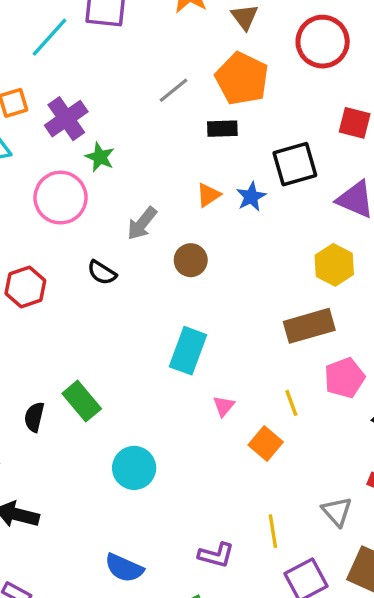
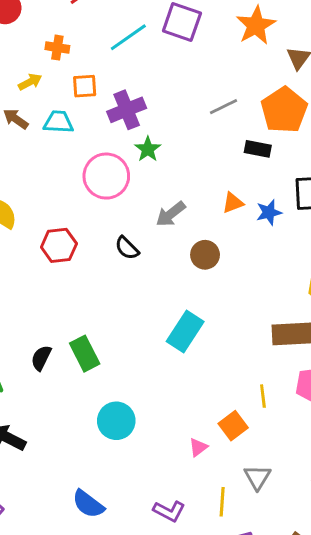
pink triangle: (224, 406) -> (198, 447), moved
gray triangle: (337, 511) -> (257, 477), moved

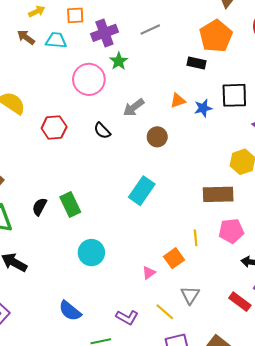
gray line: (224, 107) -> (150, 29), moved
yellow line: (222, 502) -> (165, 312), turned -54

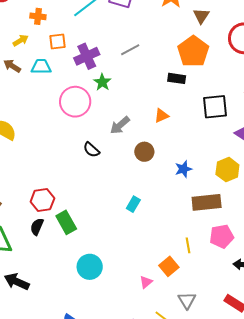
blue star: (203, 108) -> (183, 169), moved
red hexagon: (54, 127) -> (42, 200), moved
cyan rectangle: (142, 191) -> (133, 204), size x0.6

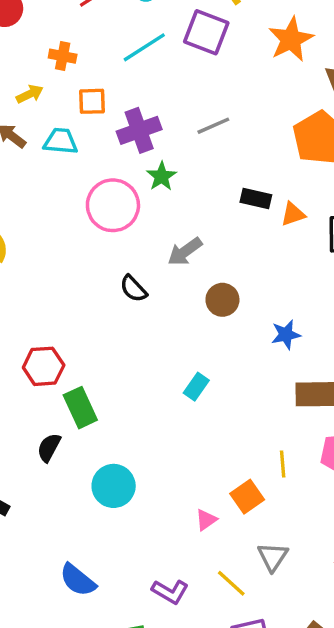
black rectangle: (177, 78) -> (256, 199), moved
orange triangle: (161, 116) -> (293, 214), moved
black semicircle: (37, 227) -> (49, 448), moved

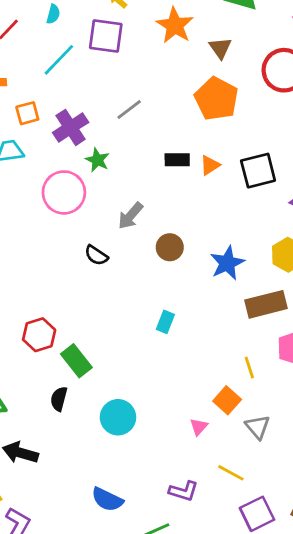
blue star: (286, 335) -> (227, 263), size x1.4
gray triangle: (273, 557) -> (258, 427), moved

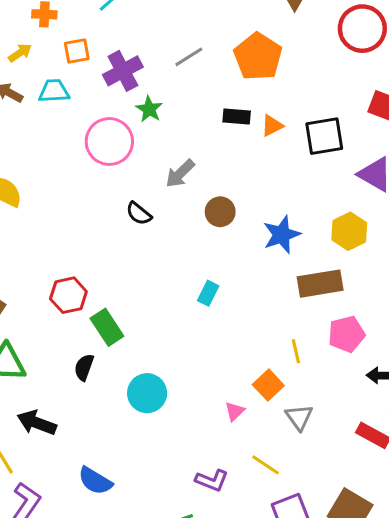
orange pentagon: (216, 99) -> (258, 57), moved
blue semicircle: (107, 499) -> (95, 481), moved

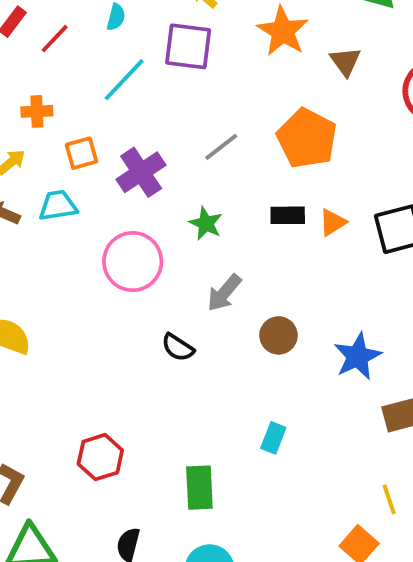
green star: (149, 109) -> (206, 223), moved
green rectangle: (107, 327) -> (199, 488), moved, turned 36

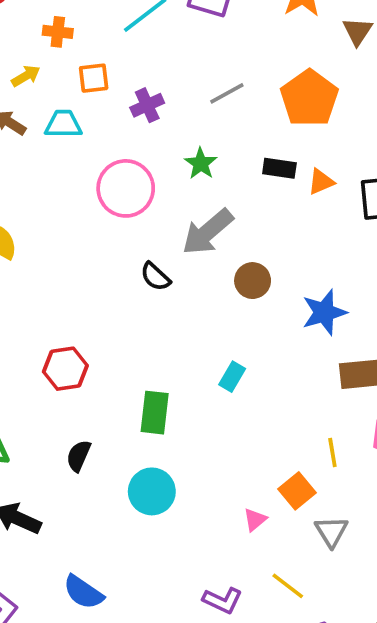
purple cross: (141, 172) -> (147, 105), size x0.7
gray arrow: (224, 293) -> (208, 232), size x1.4

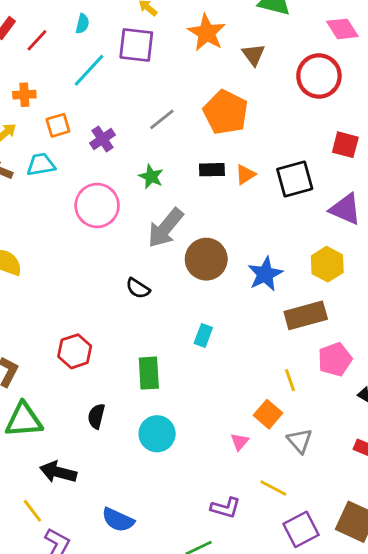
black semicircle: (155, 277) -> (138, 288), moved
brown circle: (253, 281) -> (206, 259), size x1.5

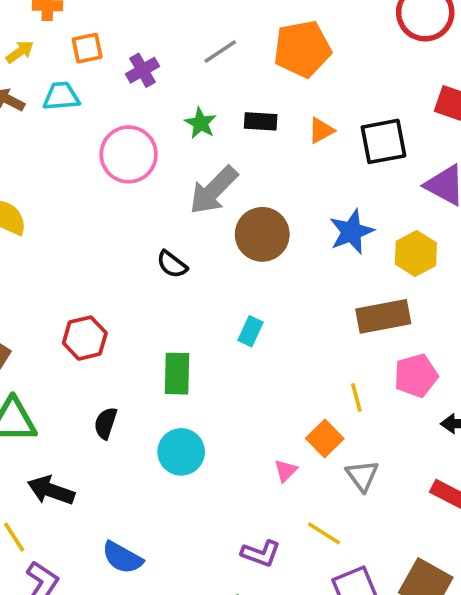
orange pentagon: (226, 112) -> (302, 49), turned 30
black rectangle: (212, 170) -> (261, 121), moved
blue star: (265, 274) -> (351, 232), moved

